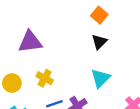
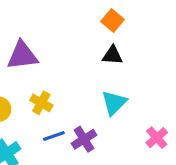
black triangle: (99, 42) -> (112, 55), turned 49

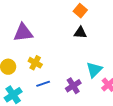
cyan triangle: (114, 103) -> (94, 70), moved
purple cross: (84, 139) -> (73, 86), moved

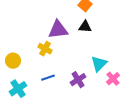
purple triangle: (23, 33) -> (58, 30), moved
yellow cross: (35, 63) -> (45, 49), moved

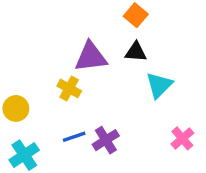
cyan triangle: (99, 64) -> (159, 85), moved
purple cross: (78, 80) -> (106, 140), moved

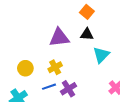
yellow cross: (69, 88) -> (55, 67), moved, turned 32
yellow circle: (16, 108) -> (25, 68), moved

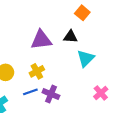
orange square: (87, 12) -> (82, 13), moved
purple cross: (68, 89) -> (51, 94), turned -35

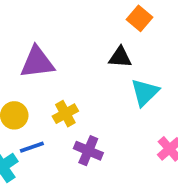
purple triangle: (41, 40) -> (37, 62), moved
blue line: (30, 92) -> (32, 147), moved

